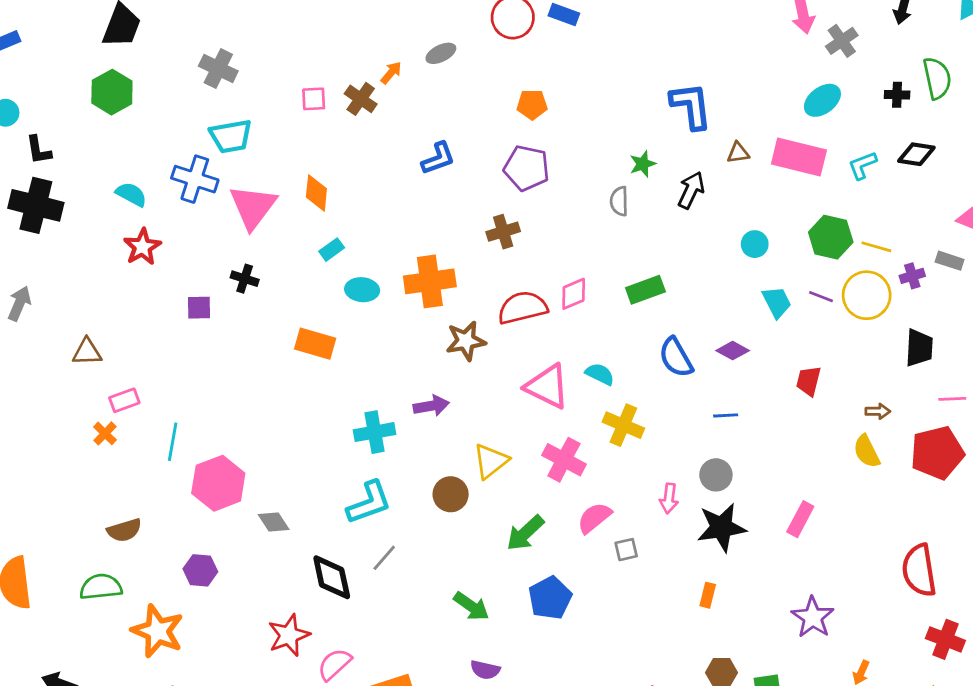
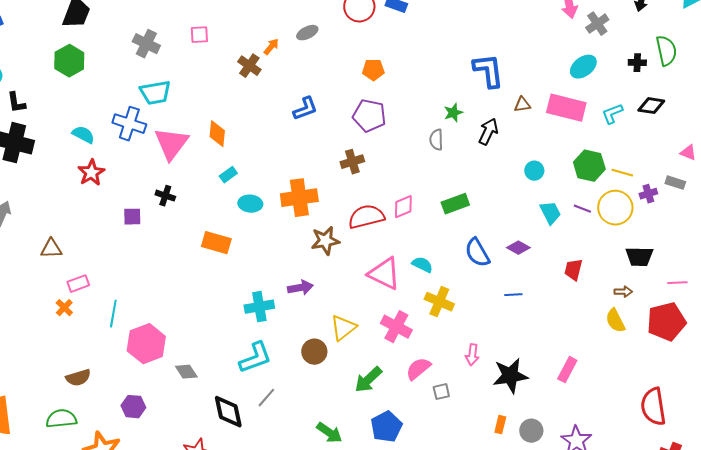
pink square: (314, 99) -> (199, 35), moved
black trapezoid: (919, 348) -> (639, 257), moved, turned 88
gray circle: (716, 475) -> (531, 431), moved

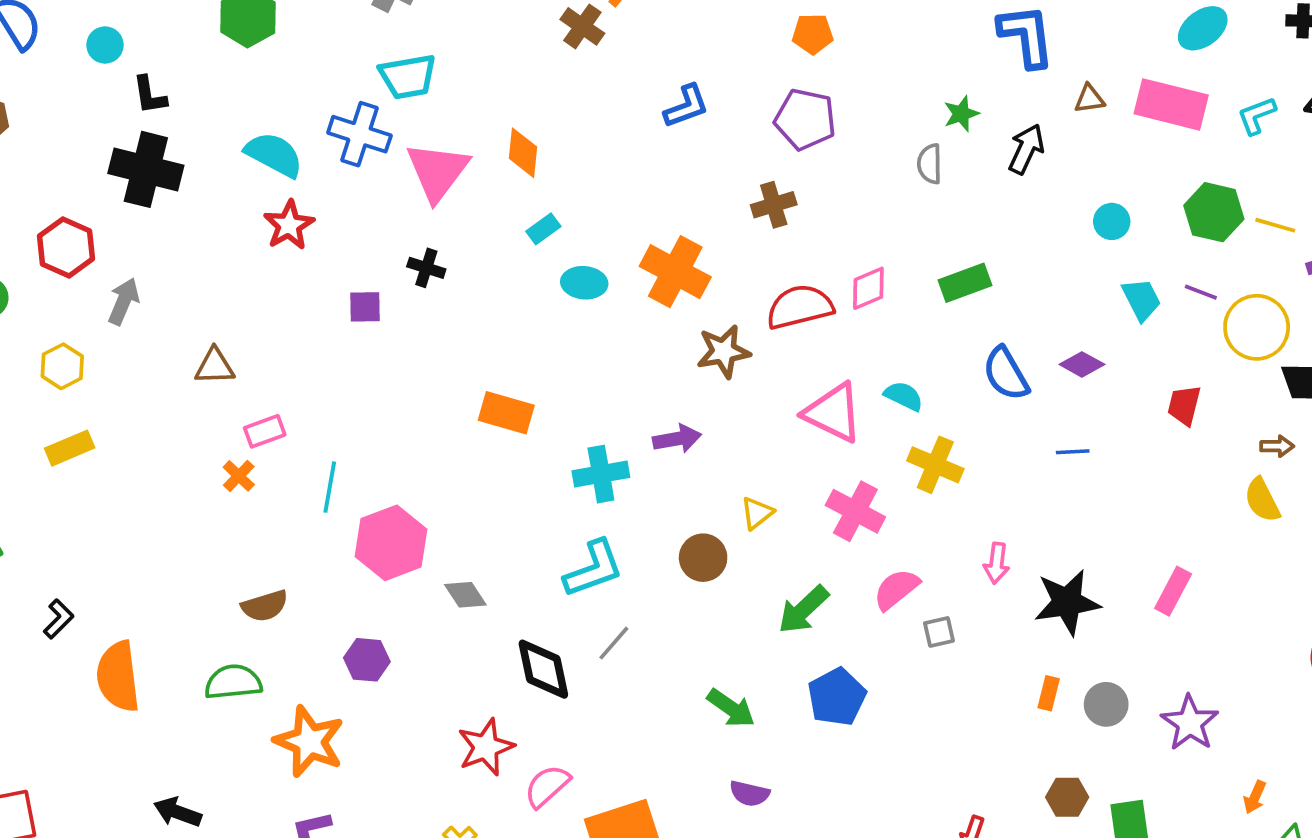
cyan semicircle: (83, 135) -> (274, 155), size x1.4
orange cross: (299, 198) -> (675, 272), turned 36
yellow circle: (615, 208) -> (1257, 327), moved
orange rectangle: (216, 243) -> (506, 413), moved
yellow triangle: (343, 328) -> (757, 513), size x0.7

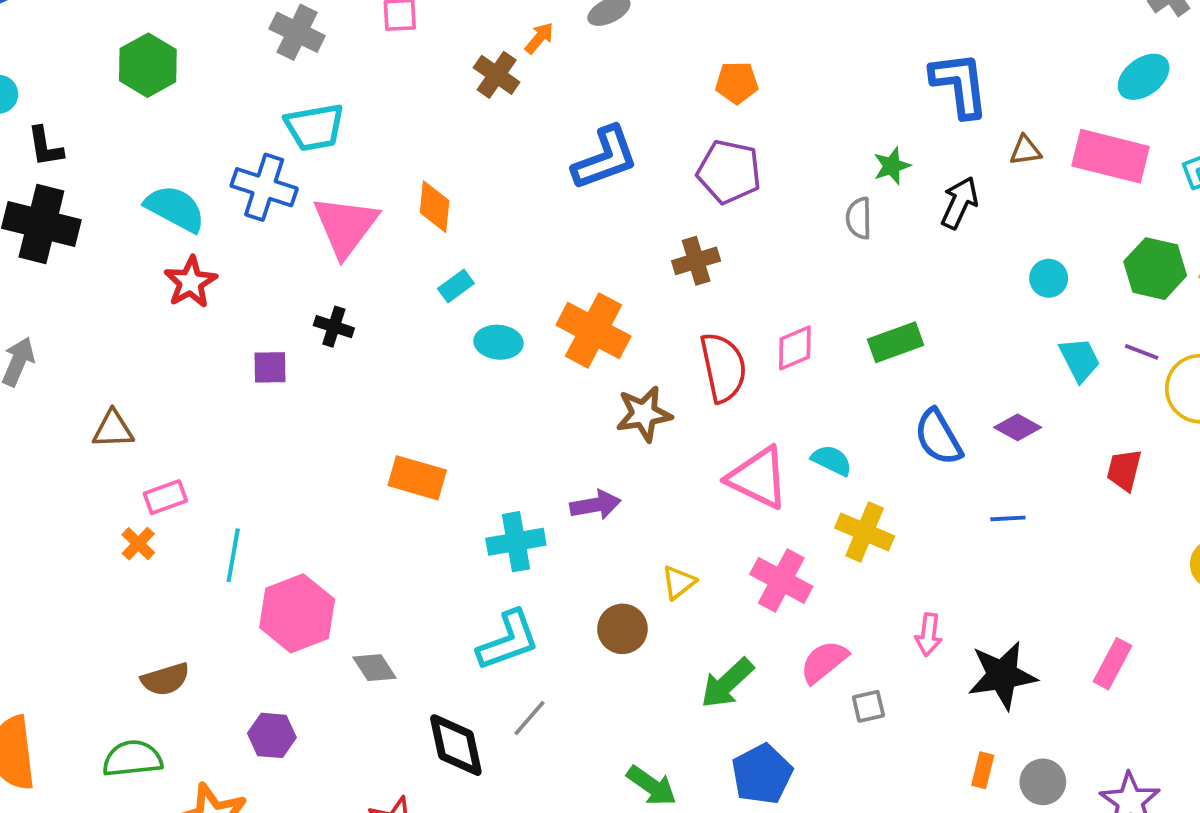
blue L-shape: (686, 106) -> (605, 158), size x1.4
red semicircle: (800, 307) -> (723, 367), turned 92

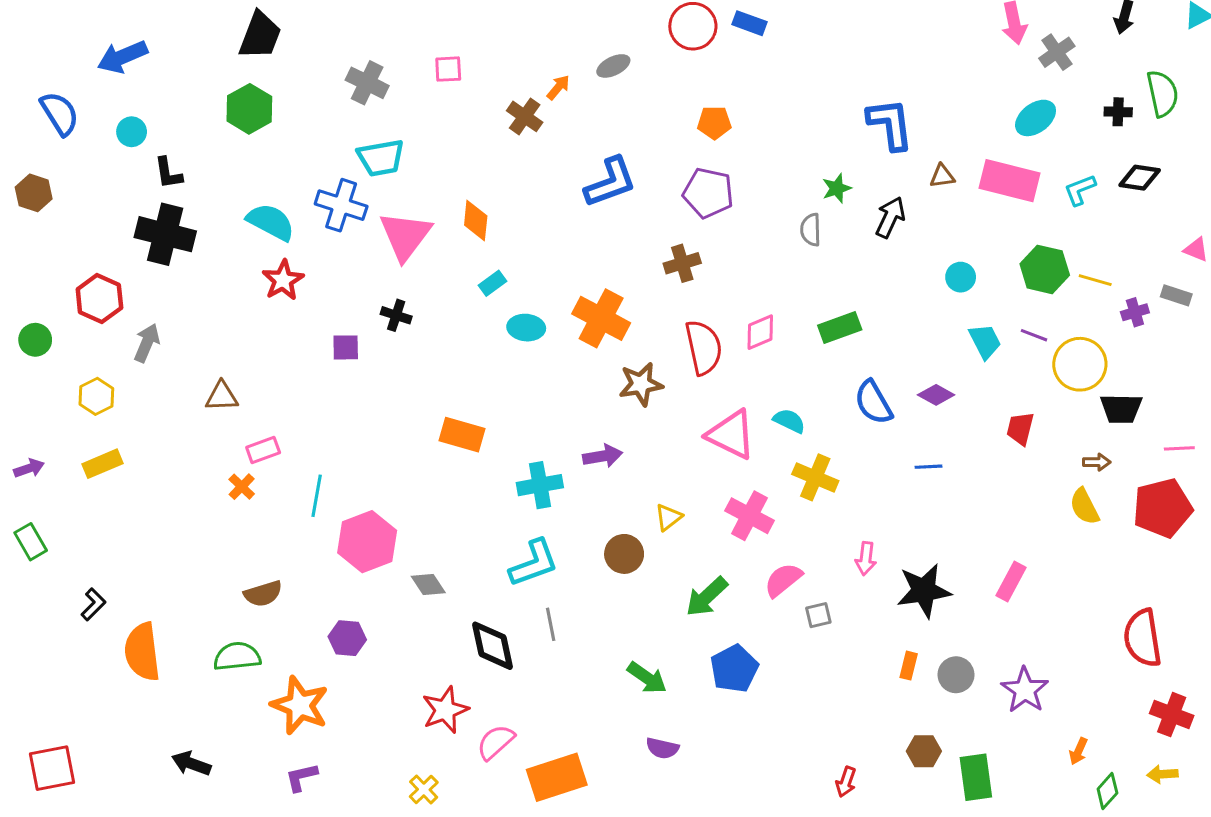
gray line: (530, 718) -> (551, 624), turned -52

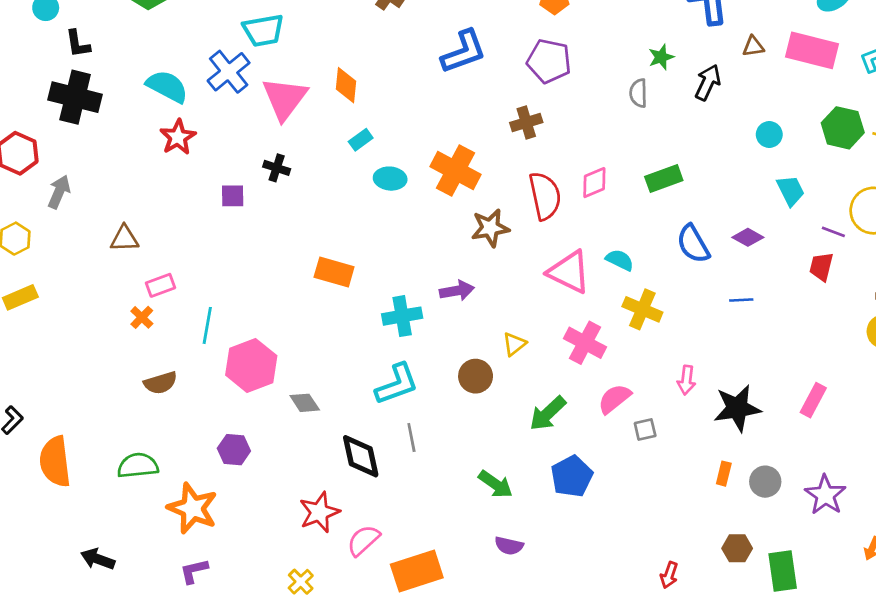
blue cross: (341, 205) -> (229, 72), turned 33
purple line: (1034, 335) -> (833, 232), moved
brown semicircle: (263, 594) -> (160, 383), moved

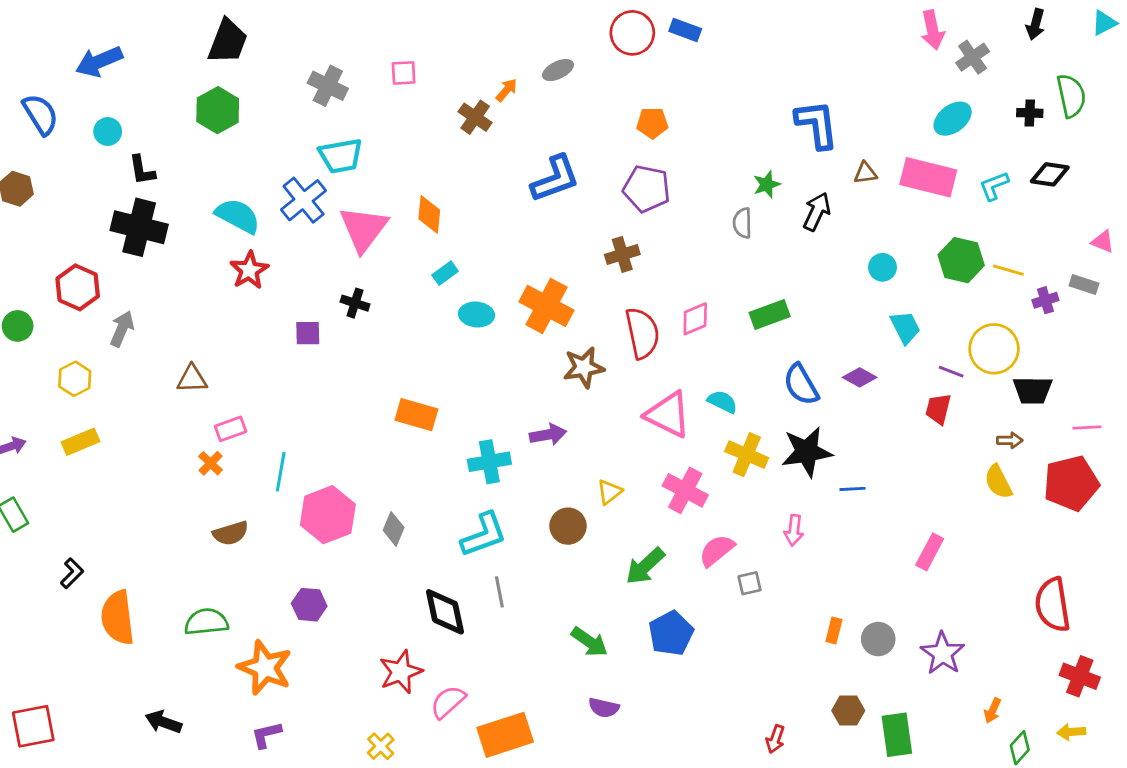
blue line: (741, 300) -> (852, 489), moved
gray diamond: (305, 403) -> (394, 529), moved, turned 56
black star: (737, 408) -> (807, 452), moved

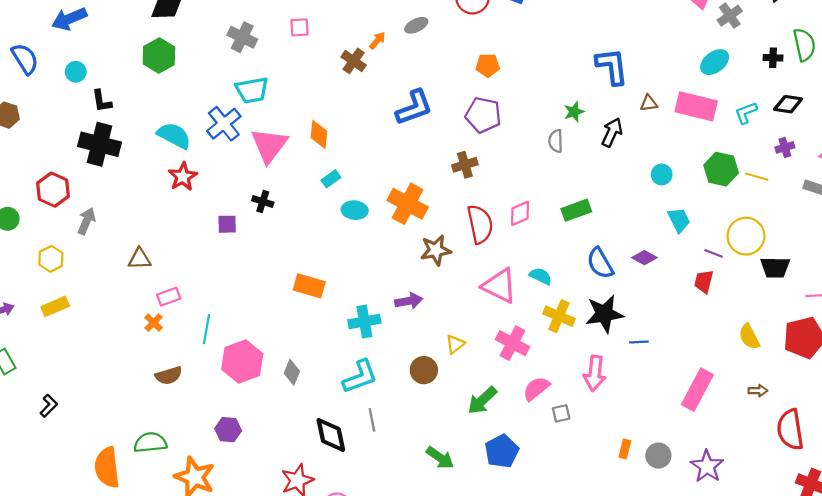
purple cross: (1045, 300) -> (785, 147), moved
brown arrow: (1010, 440) -> (758, 391), moved
pink arrow: (794, 530) -> (595, 373), size x1.5
pink rectangle: (930, 552) -> (697, 390), size x1.5
orange semicircle: (118, 618) -> (107, 467), moved

